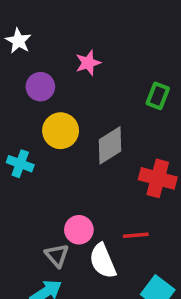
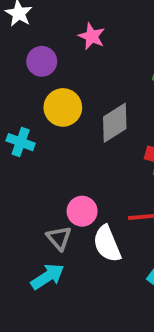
pink star: (88, 63) -> (92, 36), turned -30

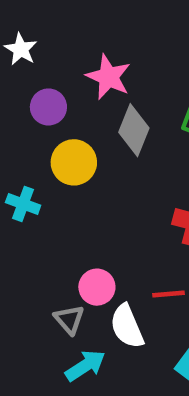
pink star: (92, 36) -> (108, 77), size x1.4
gray diamond: (115, 123) -> (134, 130), moved, turned -36
cyan arrow: (47, 277) -> (85, 366), moved

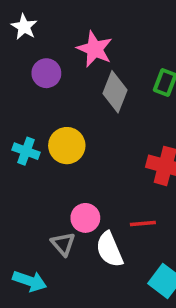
yellow circle: (74, 162) -> (67, 146), moved
cyan arrow: (85, 366) -> (30, 281), moved, turned 52

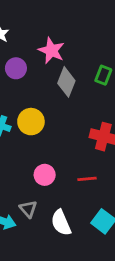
gray triangle: (63, 244) -> (28, 209), moved
white semicircle: (109, 249) -> (61, 223), moved

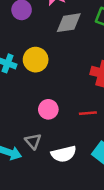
gray diamond: (66, 82) -> (69, 23), turned 60
white semicircle: (61, 223) -> (64, 154), turned -80

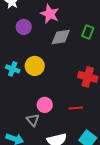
gray triangle: (33, 141) -> (33, 120), moved

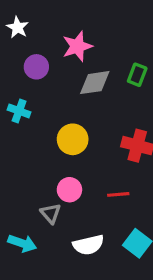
pink star: (50, 14) -> (77, 46), turned 30
yellow circle: (35, 66) -> (73, 139), moved
cyan cross: (13, 69) -> (19, 111), moved

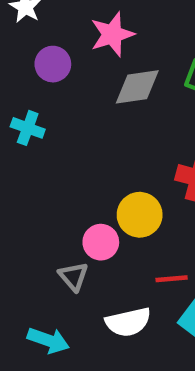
yellow circle: (73, 139) -> (140, 215), moved
red line: (118, 194) -> (172, 279), moved
cyan arrow: (22, 243) -> (48, 340), moved

